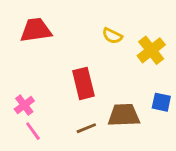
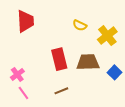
red trapezoid: (36, 30) -> (25, 21), turned 95
blue square: (161, 102) -> (115, 72), turned 32
brown trapezoid: (124, 115) -> (88, 62), moved

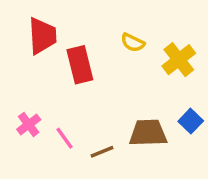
red rectangle: (59, 59) -> (80, 65), moved
brown trapezoid: (88, 62) -> (148, 133), moved
pink line: (23, 93) -> (64, 138), moved

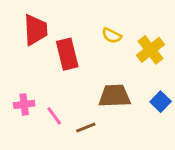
pink cross: (29, 124) -> (24, 104), turned 30
brown trapezoid: (148, 133) -> (115, 96), moved

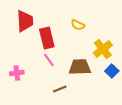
yellow cross: (150, 50) -> (103, 49), moved
pink line: (54, 116) -> (49, 60), moved

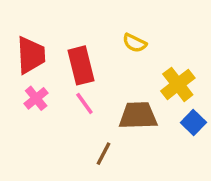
red trapezoid: (25, 21) -> (31, 55), moved
pink cross: (17, 73) -> (36, 98), moved, turned -32
brown line: (60, 89) -> (103, 154), turned -40

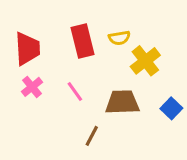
yellow semicircle: (135, 43) -> (119, 38), turned -35
red rectangle: (81, 65) -> (83, 41), moved
yellow cross: (178, 84) -> (145, 61), moved

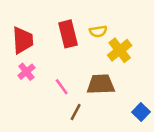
pink line: (75, 91) -> (62, 87), moved
blue square: (171, 108) -> (141, 112), moved

